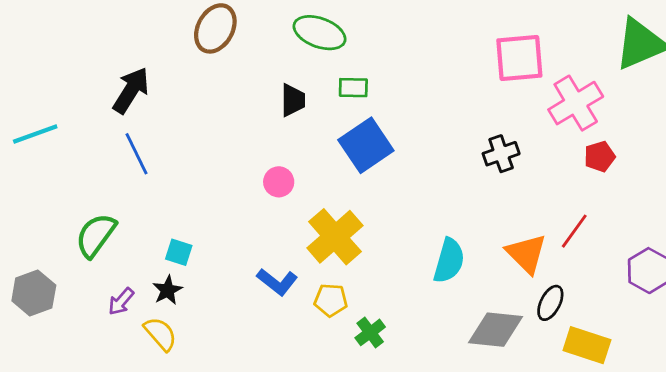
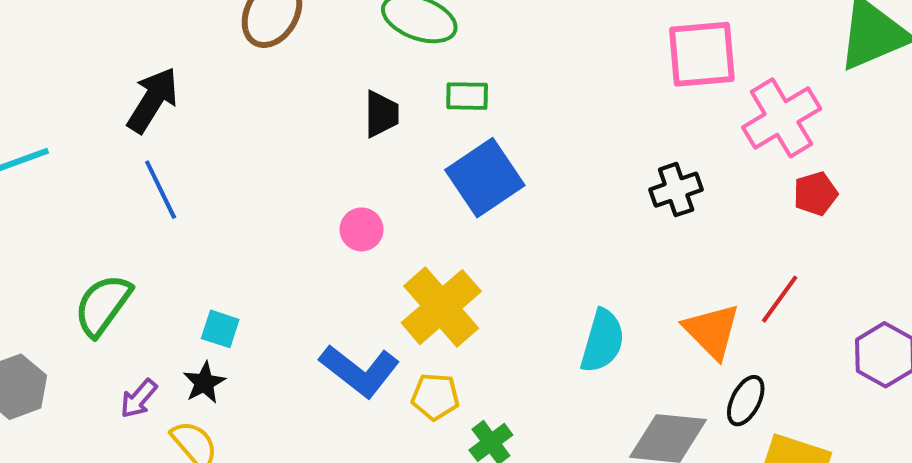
blue L-shape: (277, 282) -> (360, 371), size x1.4

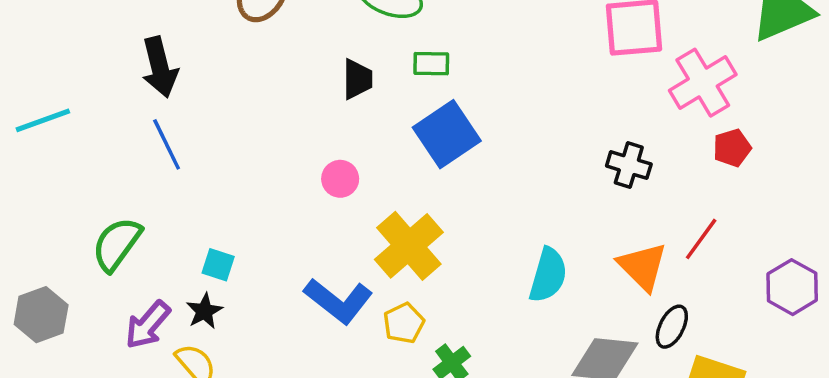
black arrow: (153, 100) -> (160, 67), turned 134
black cross: (676, 190) -> (629, 165), moved, turned 36
yellow pentagon: (435, 397) -> (404, 323), turned -30
purple arrow: (139, 399) -> (148, 325), size x1.4

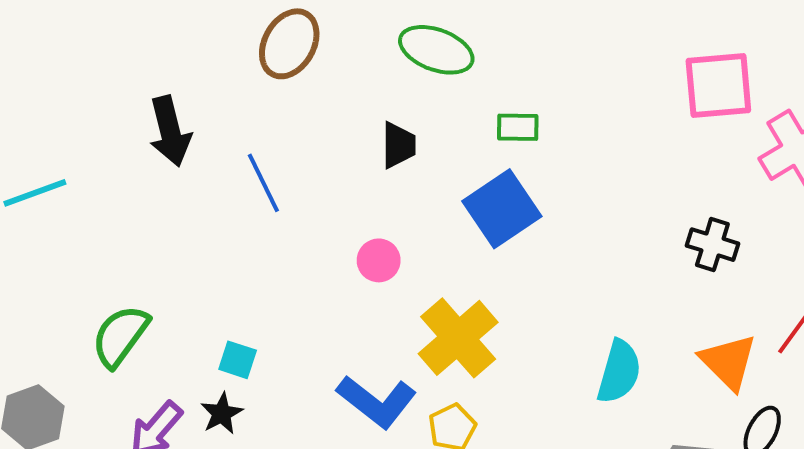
green rectangle: (431, 64) -> (518, 127), moved
blue line: (167, 144) -> (263, 183), moved

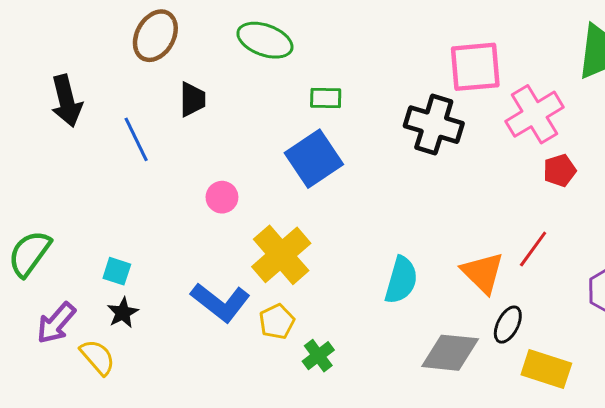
black trapezoid: (399, 145) -> (192, 99), moved
black cross: (712, 245) -> (434, 125), moved, size x1.5
black star: (222, 413) -> (123, 313), moved

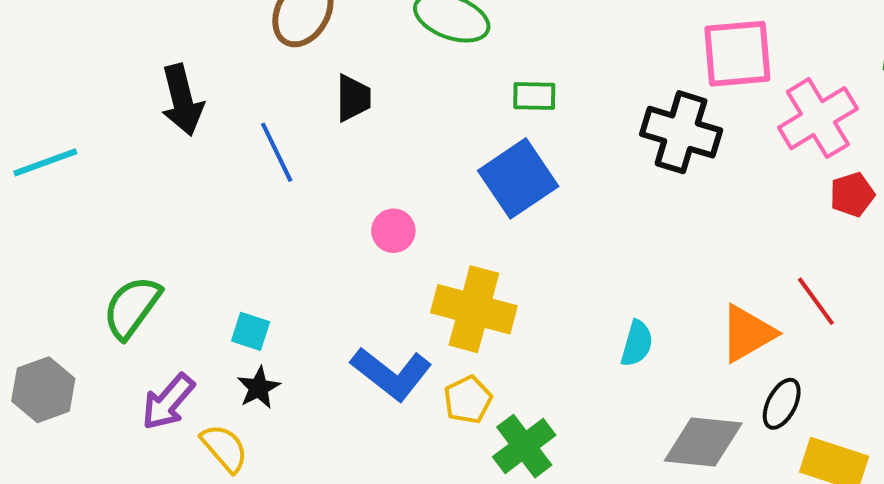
red line: (533, 249) -> (816, 301), turned -72
yellow cross: (281, 255) -> (474, 309), turned -34
orange triangle: (483, 273) -> (748, 333), turned 45
cyan semicircle: (401, 280) -> (637, 343), size x0.7
green cross: (318, 356) -> (524, 446), size x1.4

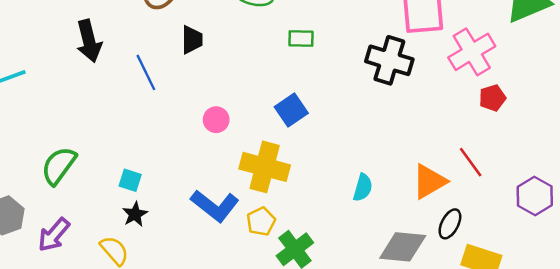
blue square: (518, 178) -> (291, 110), moved, size x0.7
purple arrow: (168, 402) -> (54, 235), moved

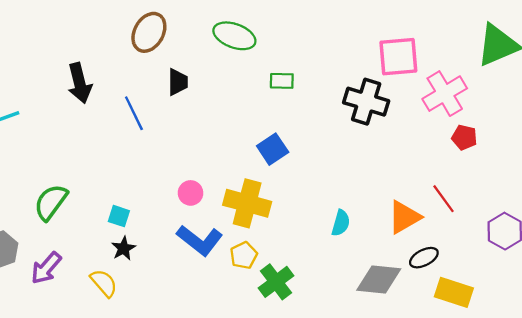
red pentagon: (492, 98) -> (464, 137), turned 30
pink circle: (216, 120) -> (191, 193), moved
black ellipse: (450, 224) -> (424, 258), turned 36

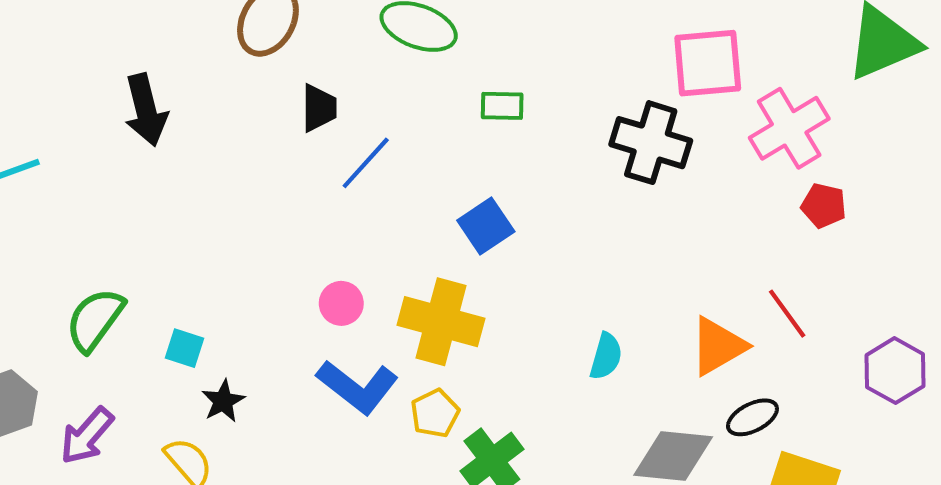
blue line: (134, 113) -> (366, 163), moved, turned 68
cyan square: (119, 216) -> (185, 348), moved

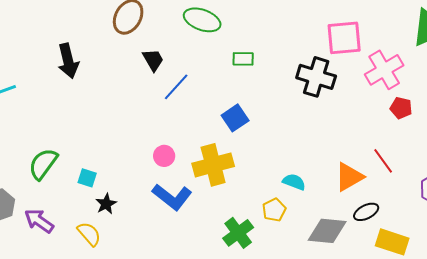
black trapezoid: (319, 108) -> (153, 60), turned -30
yellow cross: (441, 322) -> (213, 165), turned -30
cyan semicircle: (606, 356) -> (294, 182), turned -85
yellow pentagon: (435, 413) -> (274, 210), moved
purple arrow: (87, 436) -> (39, 221), turned 84

